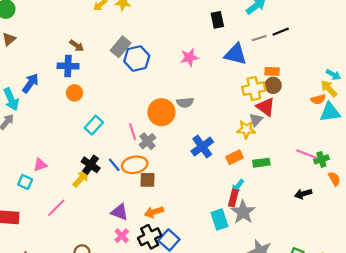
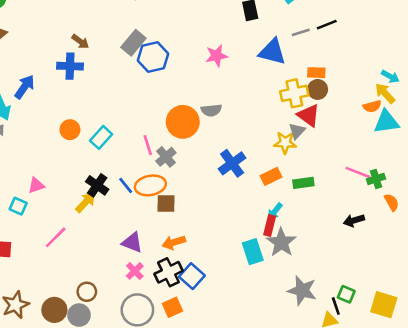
orange circle: (74, 93) -> (70, 130), moved

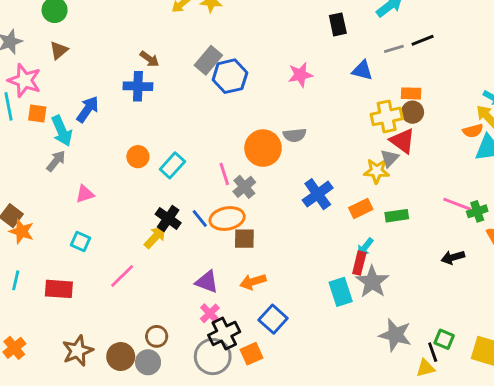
blue triangle: (272, 52) -> (362, 70), size x0.7
pink triangle: (36, 185) -> (85, 194), moved
black cross: (169, 272) -> (224, 334), moved

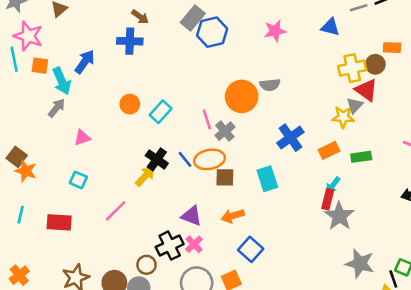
orange rectangle: (411, 93) -> (392, 48), moved
cyan rectangle: (341, 292) -> (267, 179), moved
black cross: (224, 334) -> (170, 246), moved

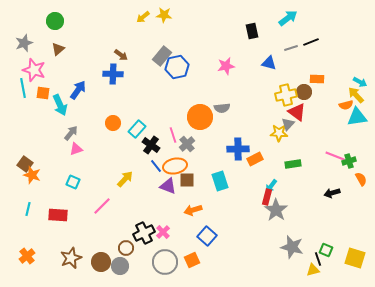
gray arrow: (57, 108) -> (71, 133), moved
blue cross: (290, 138) -> (238, 149), turned 35
orange rectangle: (329, 150) -> (255, 159), moved
black cross: (157, 159) -> (151, 145), moved
purple triangle: (191, 216) -> (168, 186), moved

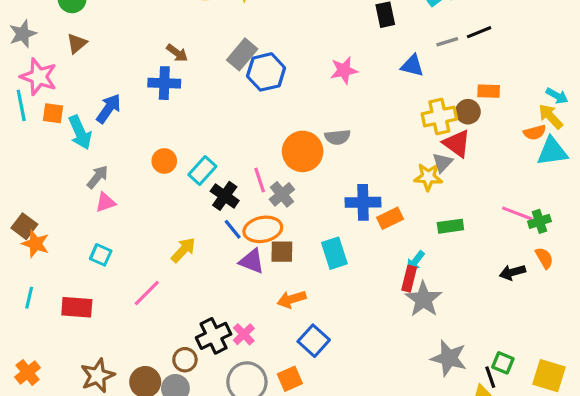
orange semicircle: (361, 179) -> (544, 258), moved

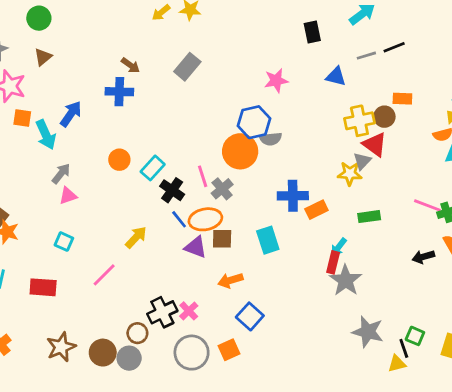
blue hexagon: (266, 72) -> (254, 122), moved

